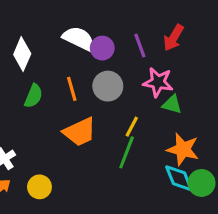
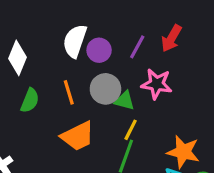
white semicircle: (79, 39) -> (75, 41), turned -96
purple line: (140, 46) -> (137, 47), turned 50
green triangle: (172, 104) -> (125, 101), moved

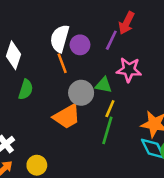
red arrow: (172, 38) -> (127, 23), moved
gray circle: (105, 89) -> (81, 93), moved
orange line: (69, 92) -> (62, 63), moved

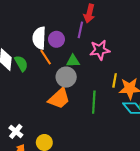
green triangle: (104, 85) -> (73, 61), moved
green semicircle: (26, 90) -> (21, 63), moved, turned -35
yellow line: (110, 109) -> (115, 80), moved

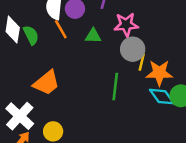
gray circle: (66, 77) -> (133, 49), moved
orange trapezoid: (59, 98) -> (46, 83), moved
white cross: (16, 131) -> (20, 116), size x1.6

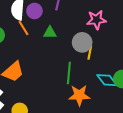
pink star: (126, 25) -> (96, 20), moved
orange star: (159, 73) -> (79, 95), moved

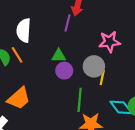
purple circle: (34, 11) -> (64, 71), moved
orange line: (23, 28) -> (17, 55), moved

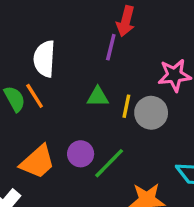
purple circle: (64, 71) -> (81, 154), moved
yellow line: (102, 78) -> (126, 106), moved
green line: (80, 100) -> (109, 163), moved, turned 40

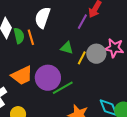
gray circle: (151, 113) -> (96, 54), moved
purple circle: (81, 154) -> (48, 78), size x1.6

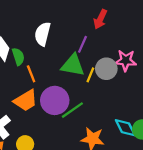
purple line: (82, 22) -> (83, 44), moved
orange line: (31, 37) -> (31, 74), moved
green triangle: (67, 48) -> (73, 65), size x1.6

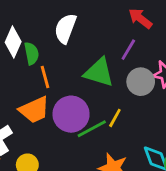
red arrow: (100, 19) -> (140, 18), turned 96
purple line: (83, 44) -> (128, 50), moved
yellow line: (90, 75) -> (115, 118), moved

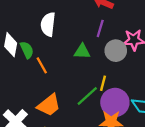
green triangle: (99, 72) -> (82, 52), size x0.7
orange trapezoid: (34, 110) -> (49, 105), moved
purple circle: (71, 114) -> (115, 102), moved

